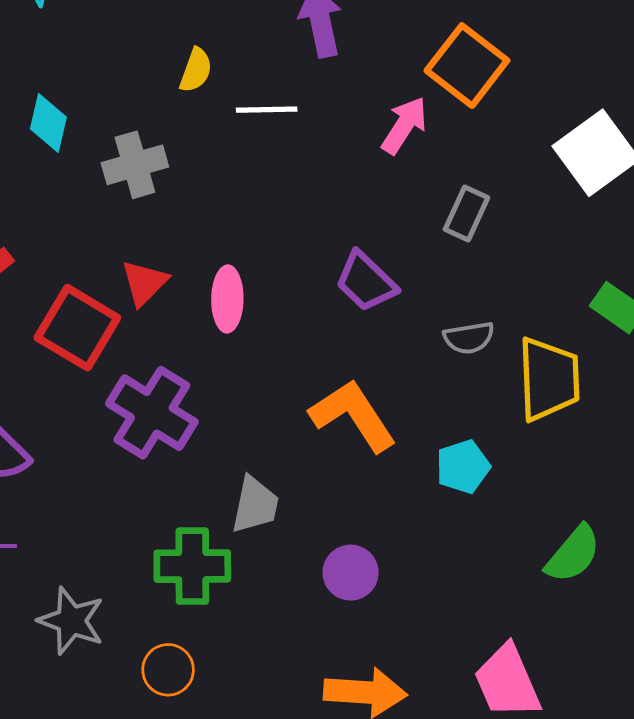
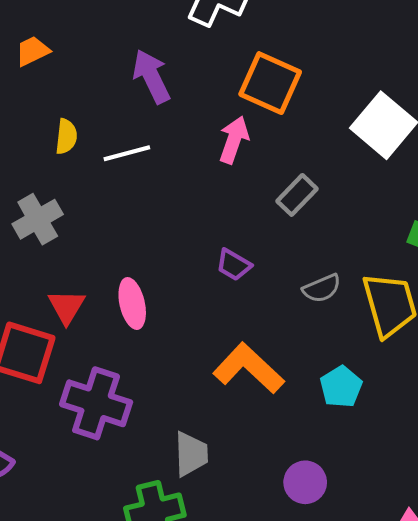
gray rectangle: (466, 214) -> (297, 195), turned 33
purple trapezoid: (366, 282) -> (234, 265), size x0.7
purple circle: (351, 573) -> (305, 482), moved

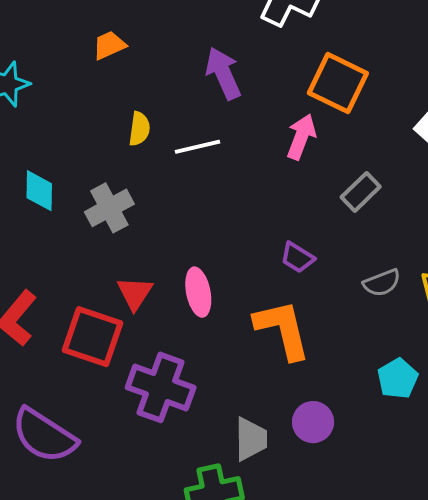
orange L-shape: (249, 368) -> (282, 329), moved, turned 32
purple circle: (305, 482) -> (313, 422), moved

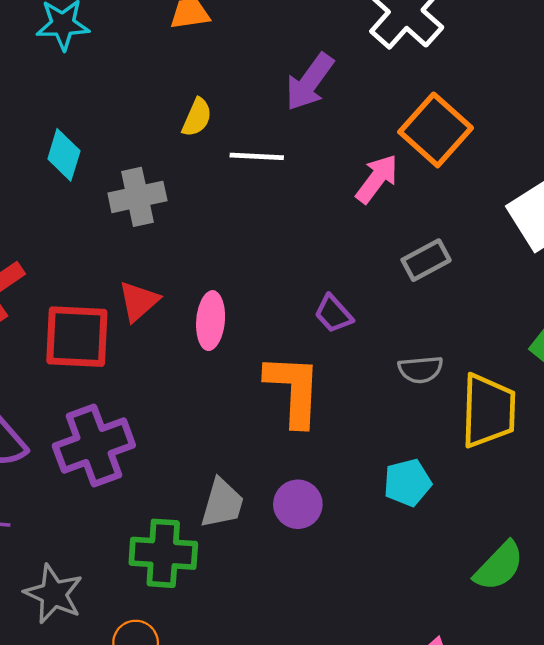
purple arrow: (223, 73) -> (310, 82), turned -136
red square: (93, 337) -> (77, 337), turned -32
purple cross: (161, 387) -> (94, 446), moved, turned 34

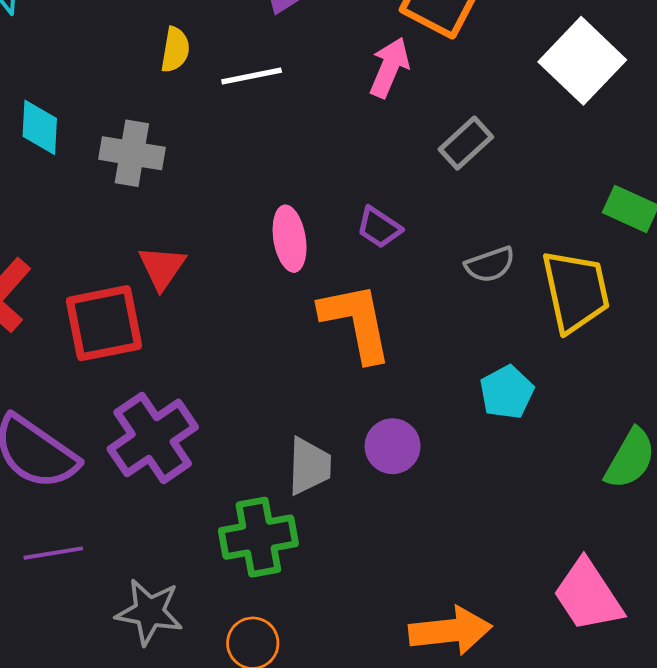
gray cross: (137, 197) -> (132, 153), turned 36
pink ellipse: (211, 321) -> (290, 239), moved

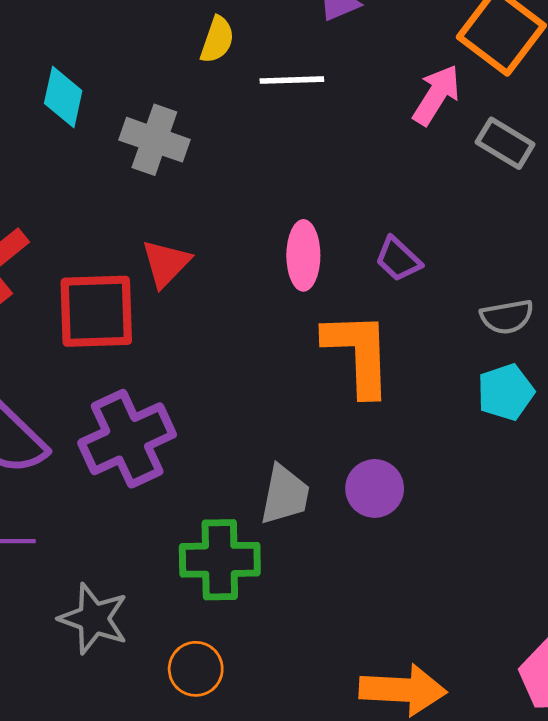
gray rectangle: (466, 143) -> (505, 143), moved, turned 64
cyan pentagon: (507, 392) -> (506, 392), moved

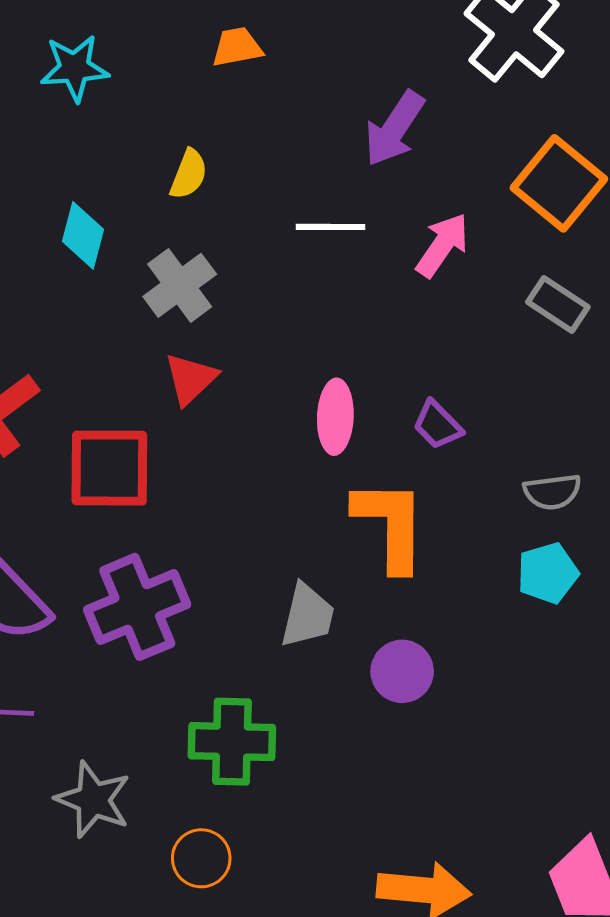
yellow semicircle: (217, 40) -> (189, 174), moved
pink arrow: (436, 95) -> (442, 245), moved
gray cross: (154, 140) -> (180, 285), turned 32
red triangle: (166, 263) -> (191, 379), moved
gray trapezoid: (285, 495) -> (307, 615), moved

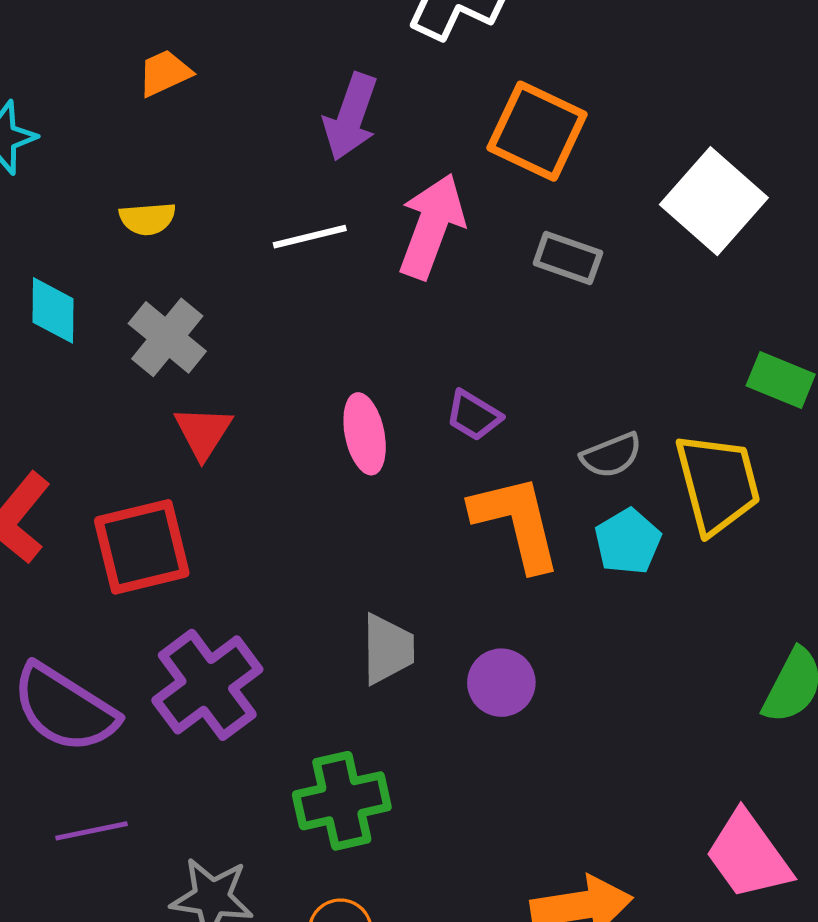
yellow semicircle: (189, 174) -> (147, 219), turned 78
pink arrow: (442, 245) -> (432, 226), size x1.4
orange L-shape: (390, 525) -> (516, 522), moved

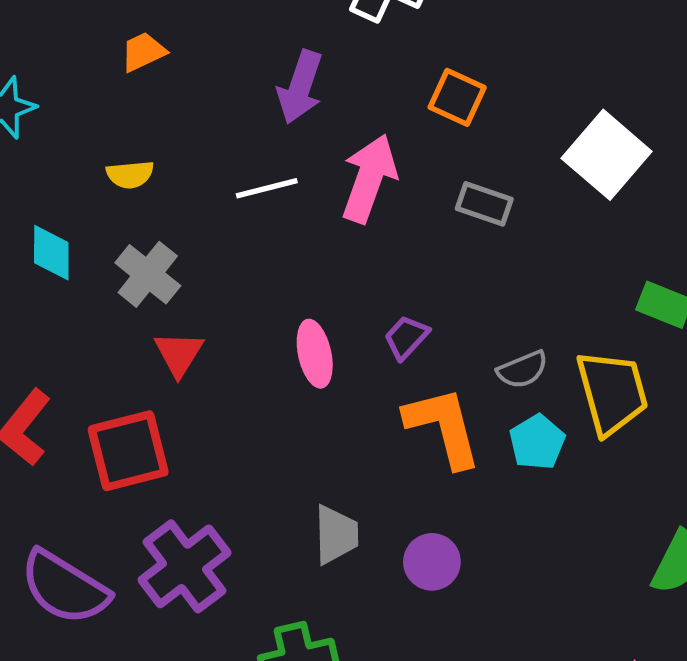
orange square: (537, 131) -> (457, 97), size x0.7
purple trapezoid: (474, 415) -> (406, 337), turned 102

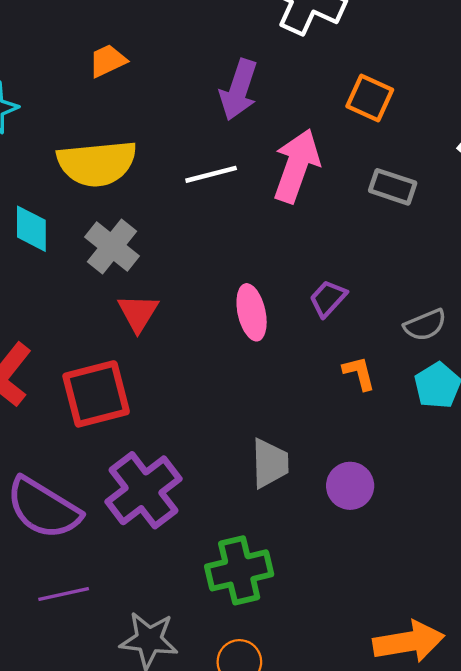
yellow semicircle: (130, 175) -> (97, 163), size x2.0
orange L-shape: (443, 427) -> (359, 373), size x0.5

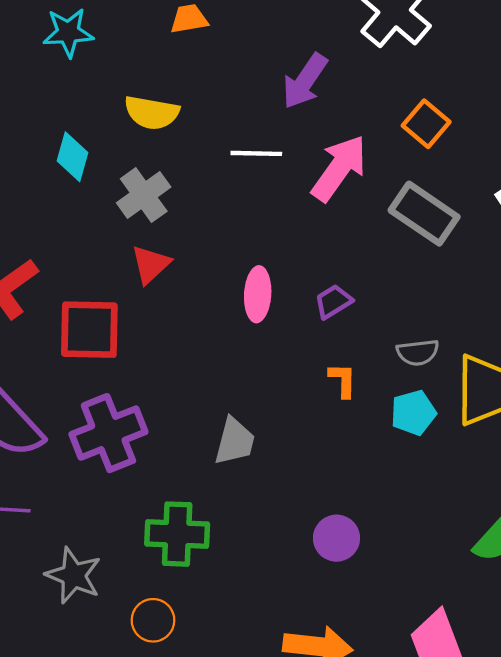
yellow semicircle: (97, 163) -> (152, 113), size x0.7
gray rectangle: (393, 187) -> (424, 214), size x1.5
purple circle: (350, 486) -> (336, 538), moved

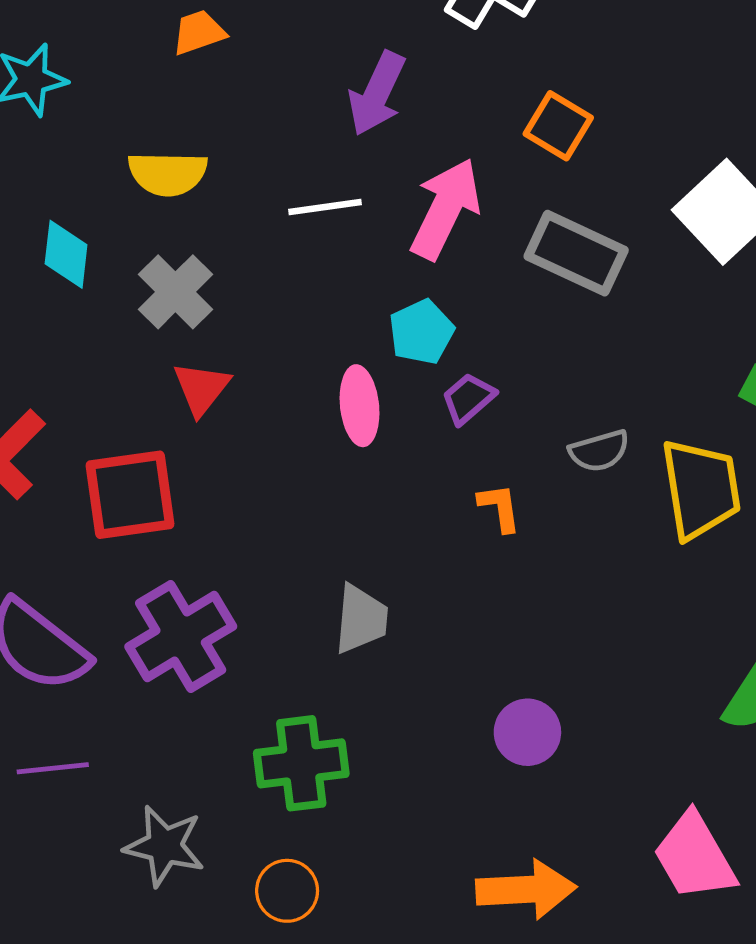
cyan pentagon: (413, 413) -> (421, 332), moved

